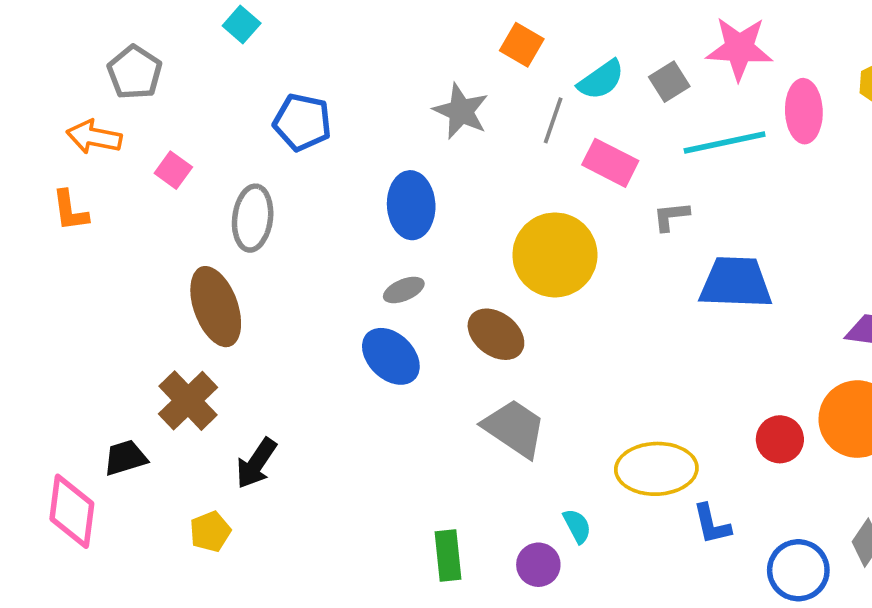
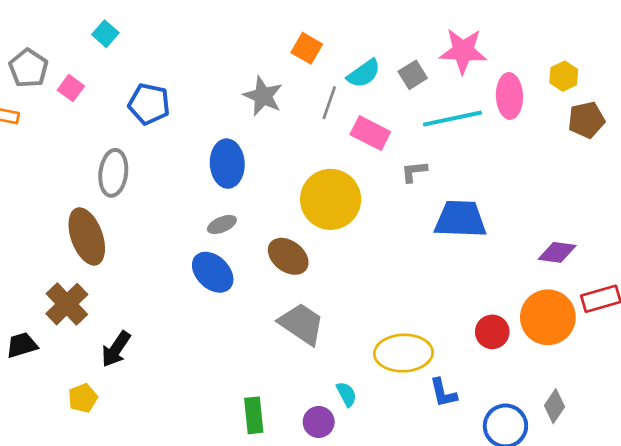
pink square: (173, 170) -> (71, 88), moved

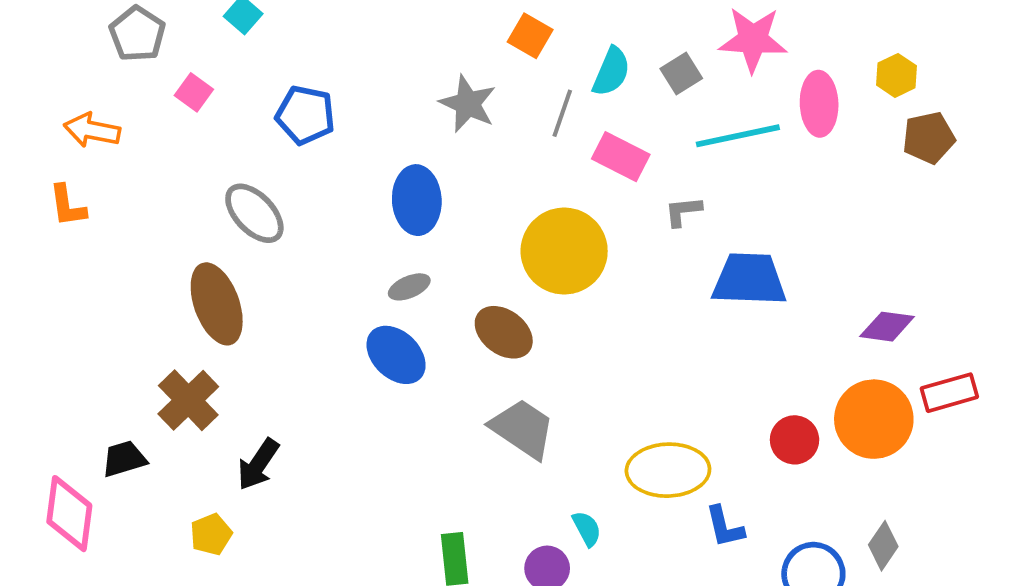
gray pentagon: (28, 68) -> (137, 34), moved
cyan semicircle: (364, 73) -> (611, 72), turned -32
gray ellipse: (113, 173) -> (254, 213), turned -51

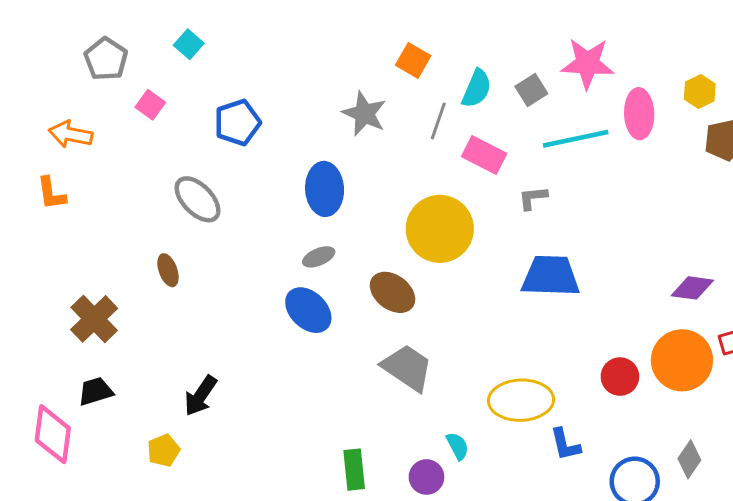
blue pentagon: (305, 115) -> (237, 123), turned -30
blue trapezoid: (749, 279) -> (551, 276), moved
brown ellipse: (217, 304) -> (168, 270), size x0.5
brown cross: (188, 400) -> (94, 319), moved

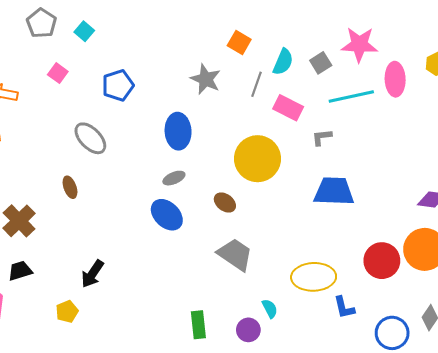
gray pentagon: (106, 59) -> (41, 23), moved
brown ellipse: (392, 292) -> (225, 202), size x0.7
red circle: (620, 377) -> (382, 261), size x1.4

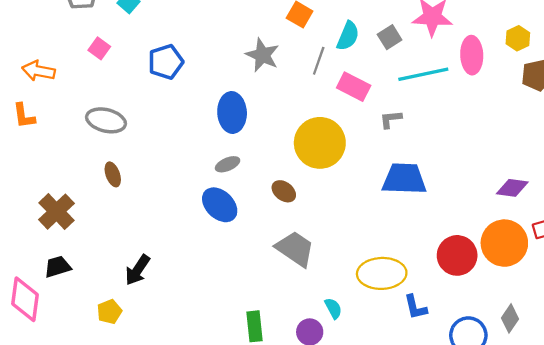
gray ellipse: (90, 138) -> (106, 120), moved, turned -32

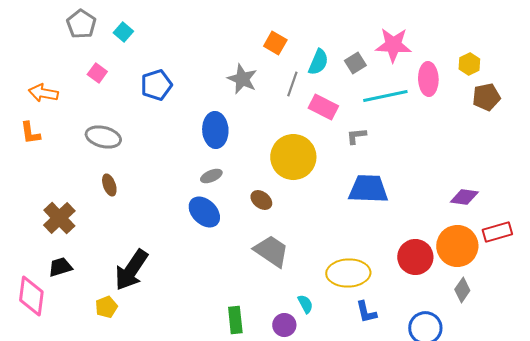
black arrow: (138, 270) -> (131, 270), size x1.5
blue L-shape: (415, 307) -> (366, 312), moved
gray diamond: (510, 318) -> (462, 290), moved

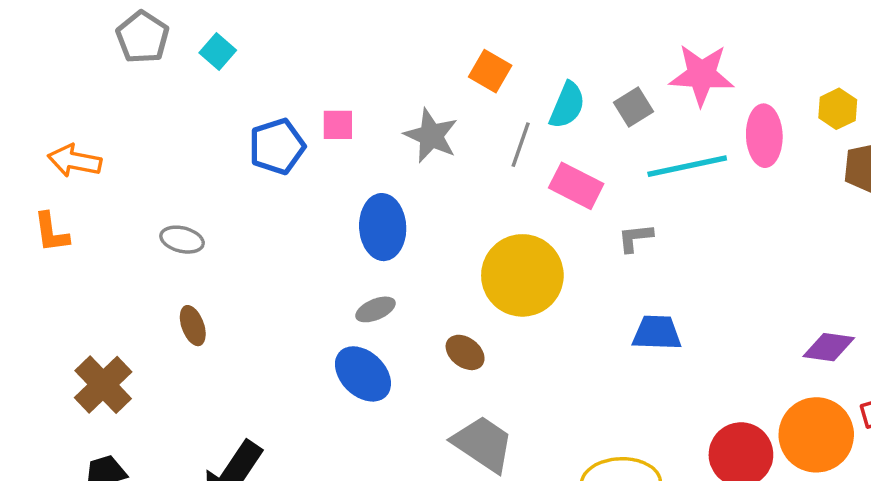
pink square: (97, 73) -> (338, 125), moved, turned -36
gray ellipse: (103, 137) -> (182, 240), size x0.7
blue trapezoid: (368, 189) -> (657, 333), size x0.7

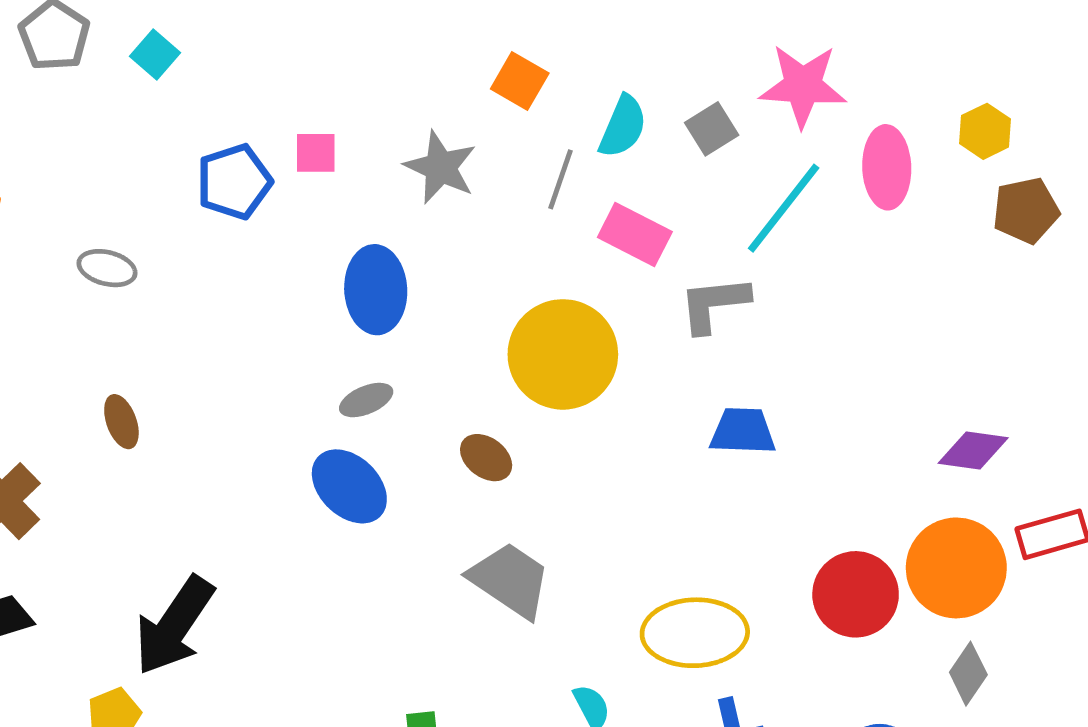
cyan line: (687, 166) -> (784, 208), turned -40
gray L-shape: (635, 238) -> (714, 304), size x1.5
gray ellipse: (182, 240) -> (107, 268), moved

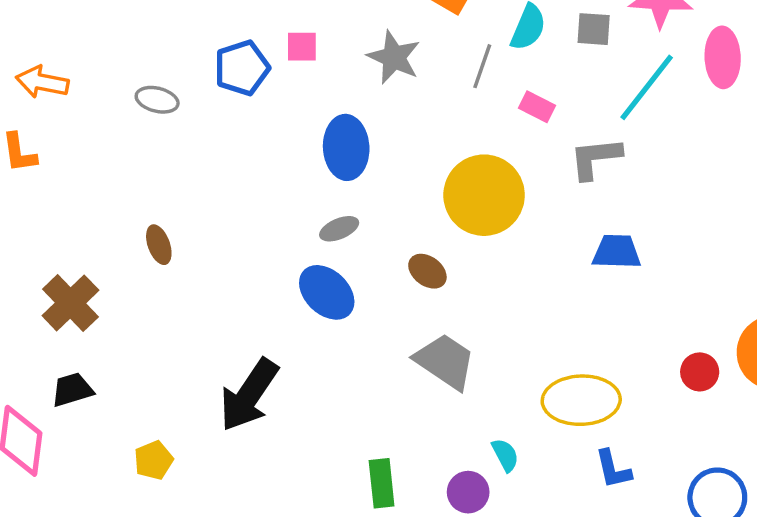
gray square: (712, 129) -> (594, 29), turned 36
pink rectangle: (635, 234) -> (537, 107), size x0.7
gray ellipse: (107, 268) -> (157, 100), moved
red circle: (856, 594) -> (700, 372), size x0.6
black arrow: (174, 626) -> (249, 395), moved

